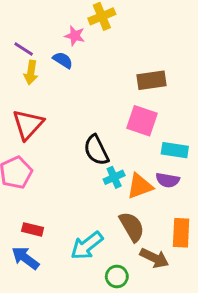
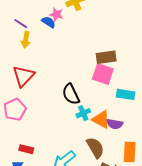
blue semicircle: (63, 60) -> (49, 22), moved
brown rectangle: (151, 80) -> (106, 57), moved
purple semicircle: (168, 180) -> (115, 124), moved
orange triangle: (140, 186) -> (101, 119), turned 48

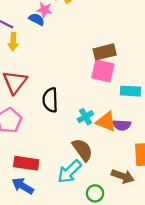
black semicircle: (71, 94) -> (50, 100), moved, turned 30
brown semicircle: (95, 148) -> (82, 150), moved
red rectangle: (26, 149) -> (26, 163), size x1.5

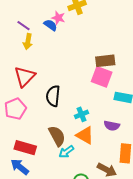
orange triangle: (106, 122) -> (85, 135), moved
brown semicircle: (82, 150) -> (57, 136), moved
cyan arrow: (69, 172) -> (66, 152), moved, size x0.7

